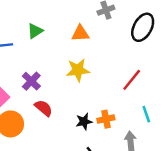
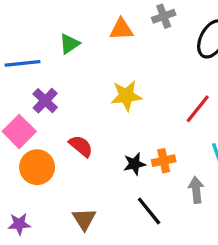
orange triangle: (80, 33) -> (121, 29), moved
purple cross: (31, 81) -> (45, 101), moved

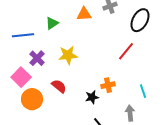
yellow star: (126, 96) -> (68, 55), moved
red line: (198, 109) -> (126, 51), moved
orange cross: (164, 161) -> (108, 85), moved

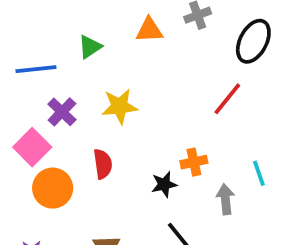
red semicircle: (59, 86) -> (103, 164), turned 42
gray arrow: (130, 113) -> (225, 199), moved

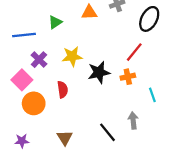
orange cross: (194, 162) -> (128, 77), moved
black star: (164, 184) -> (99, 72), moved, size x1.5
gray arrow: (225, 199) -> (133, 121), moved

